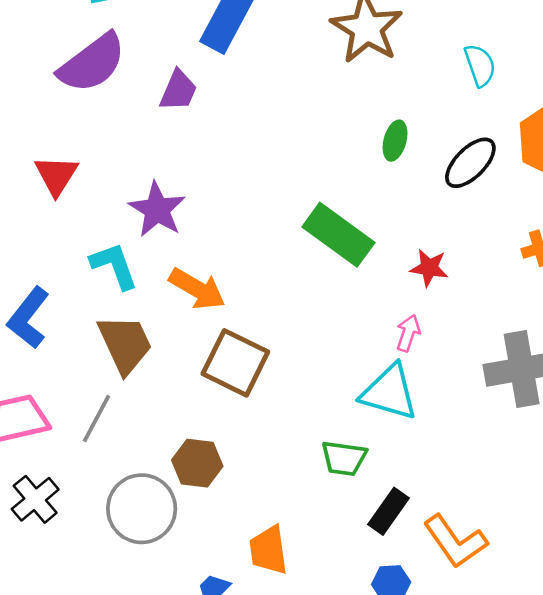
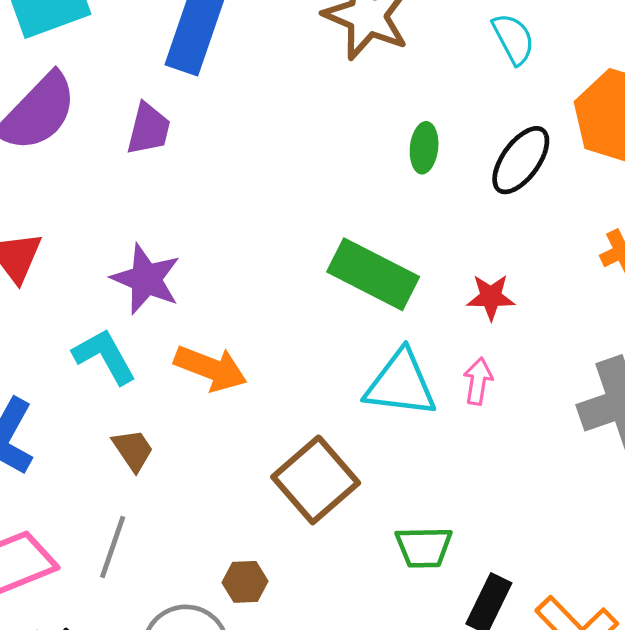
brown trapezoid: (125, 344) -> (133, 450), size x0.6
brown square: (235, 363) -> (316, 480), moved, turned 32
cyan triangle: (389, 392) -> (401, 384), moved
brown hexagon: (197, 463) -> (245, 582), size x0.7

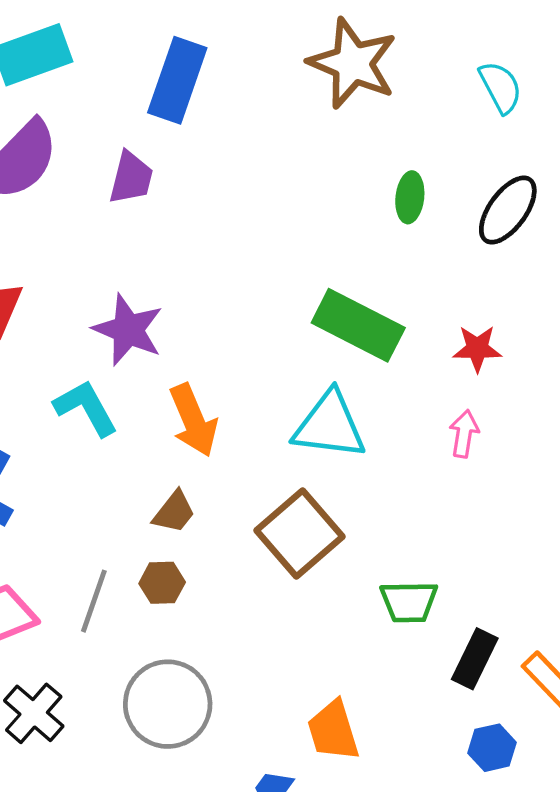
orange arrow: (211, 368) -> (193, 420), turned 46
cyan triangle: (401, 384) -> (329, 425), moved
brown trapezoid: (133, 450) -> (174, 512), moved, turned 72
brown hexagon: (245, 582) -> (162, 583), moved

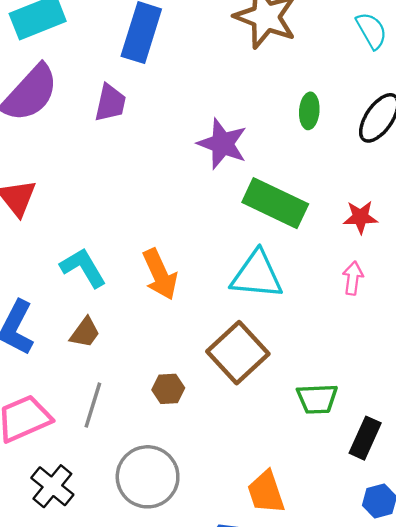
purple star: (128, 330) -> (222, 144), moved
brown trapezoid: (174, 512) -> (85, 333), moved
brown hexagon: (162, 583) -> (168, 389), moved

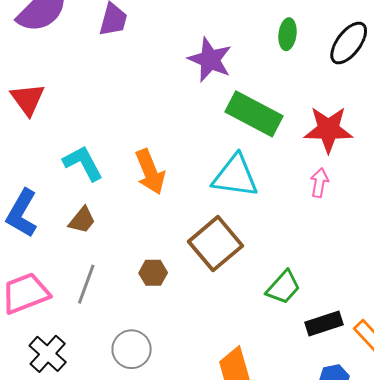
red star: (360, 217) -> (328, 129), size x1.6
green trapezoid: (317, 399) -> (283, 287), turned -48
black rectangle: (365, 438) -> (324, 324), turned 45
gray circle: (148, 477) -> (132, 349), size x0.7

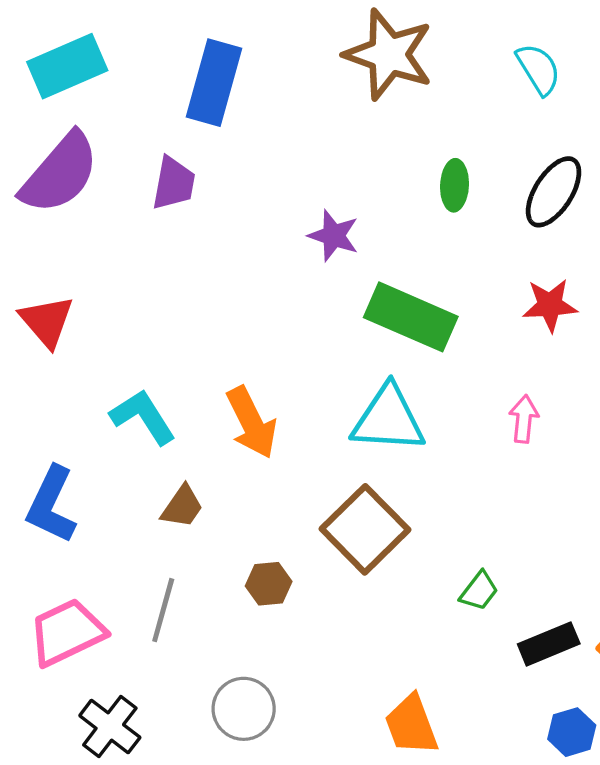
purple star: (210, 60) -> (334, 236), size x0.7
red star: (328, 129) -> (550, 305), moved, size x0.7
brown trapezoid: (82, 220) -> (182, 507), moved
green trapezoid: (283, 287) -> (479, 591), size x0.7

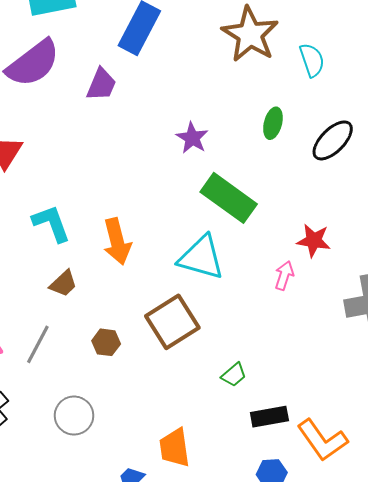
cyan semicircle: (538, 69) -> (312, 60), moved
red star: (550, 305) -> (314, 241), moved

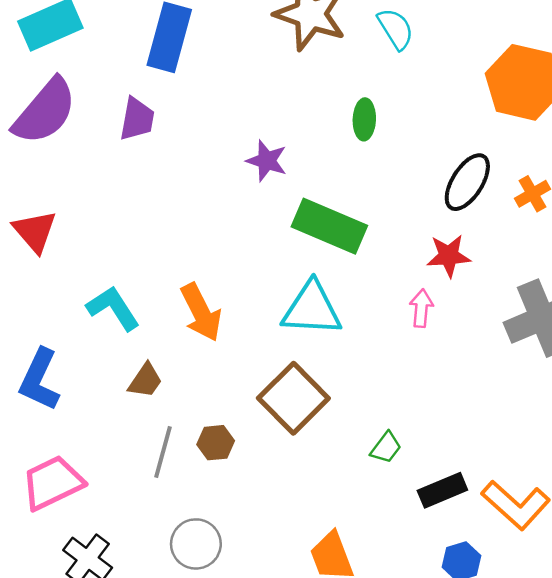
black ellipse: (333, 140) -> (467, 182), moved
gray line: (38, 344) -> (163, 452), moved

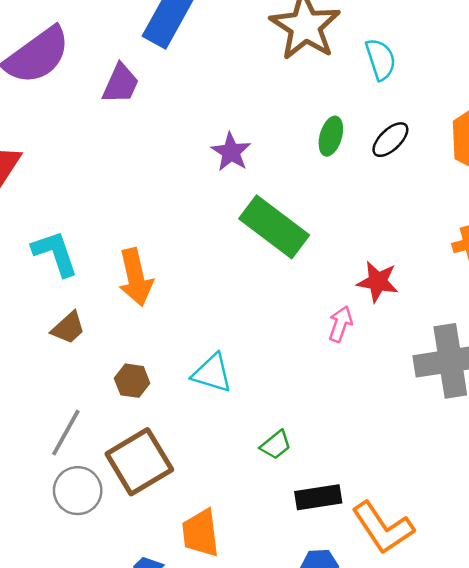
black ellipse: (467, 182) -> (390, 140), moved, size x0.7
cyan triangle: (312, 309) -> (212, 373), moved, size x0.7
brown square: (293, 398) -> (139, 462), moved
brown hexagon: (216, 443) -> (132, 381), moved
gray line: (163, 452) -> (66, 433), moved

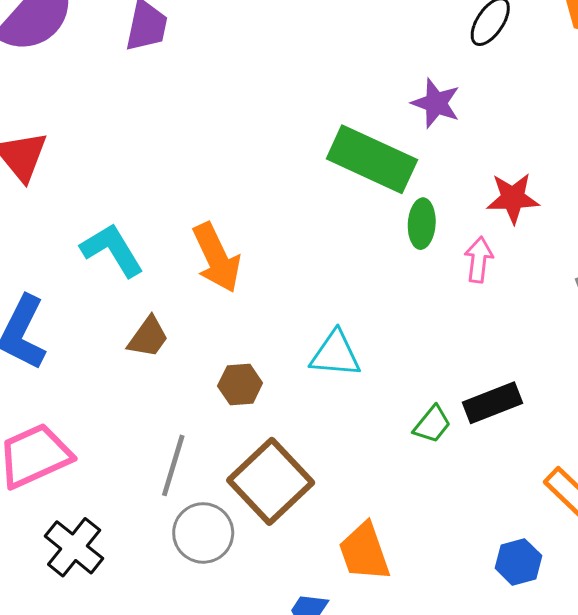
green ellipse: (331, 136) -> (422, 224), moved
purple star: (231, 152) -> (436, 103), moved
black rectangle: (318, 497) -> (493, 403), moved

